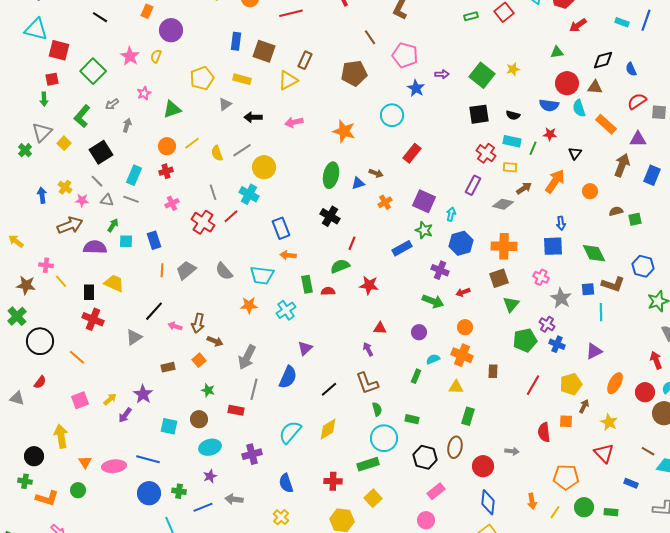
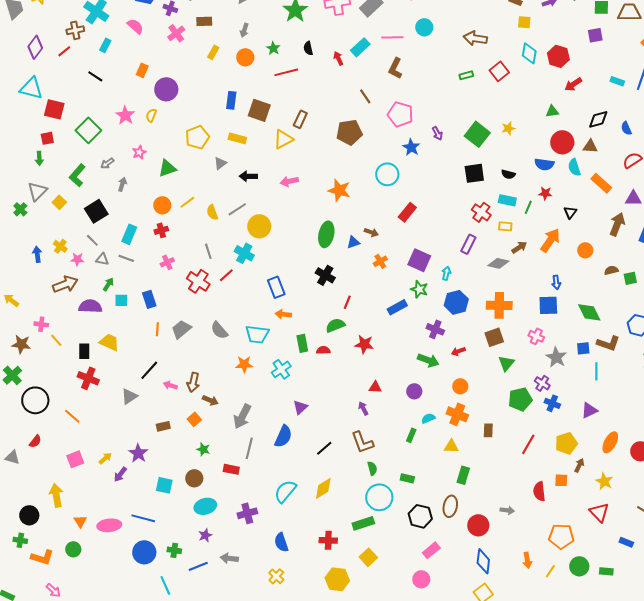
purple arrow: (442, 74) -> (437, 133), turned 64

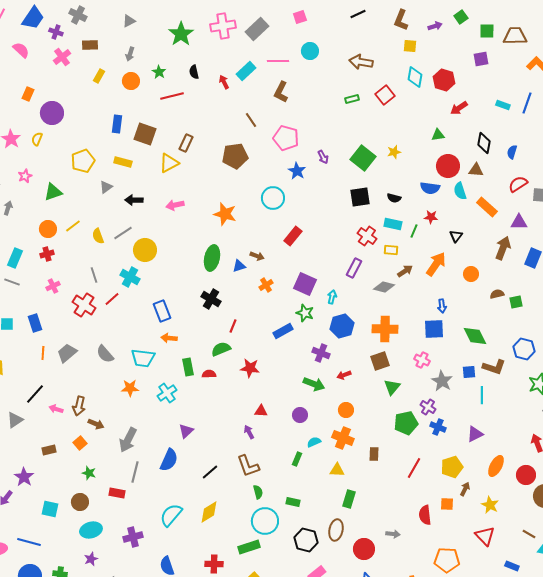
black diamond: (598, 119) -> (484, 143), turned -65
blue semicircle: (626, 128) -> (512, 152), turned 40

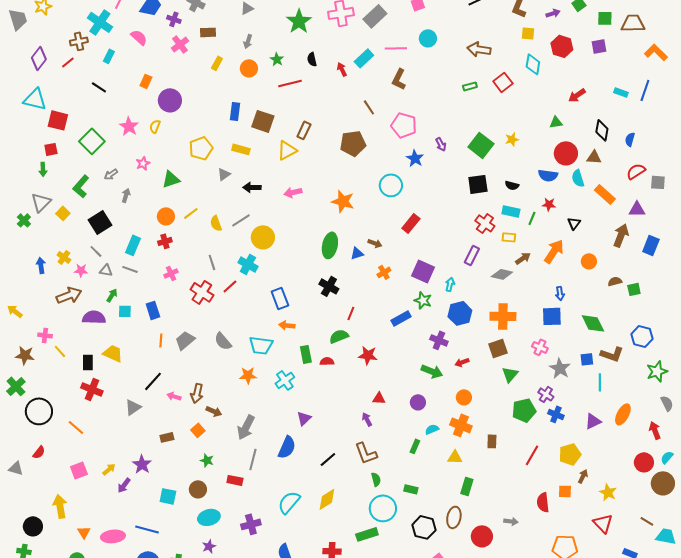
red hexagon: (444, 80) -> (562, 46), moved
orange ellipse: (496, 466) -> (623, 414), moved

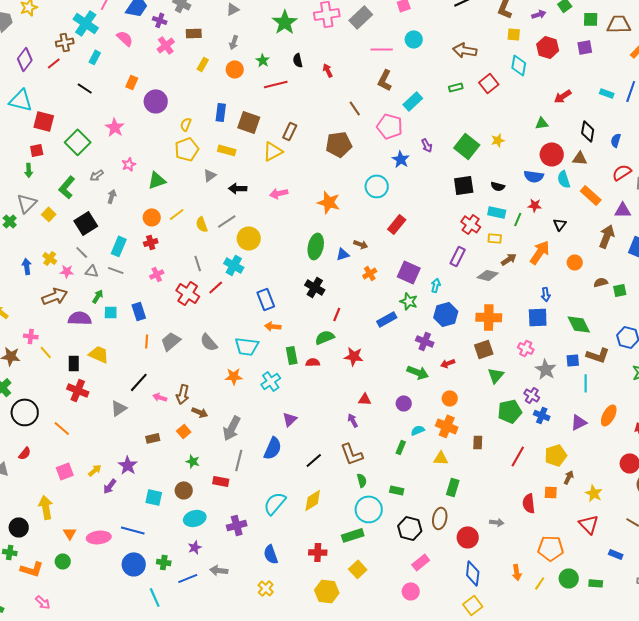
cyan rectangle: (364, 58) -> (413, 101), moved
yellow semicircle: (155, 126) -> (186, 124), moved

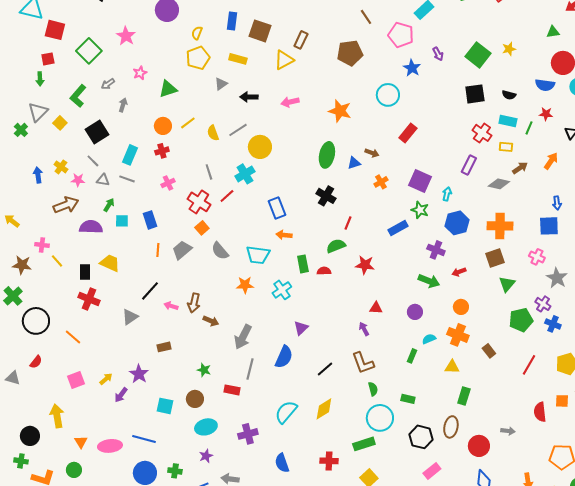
orange arrow: (540, 252) -> (551, 161), size x0.7
cyan cross: (234, 265) -> (245, 174), turned 30
orange square: (184, 431) -> (202, 228), moved
brown rectangle: (478, 442) -> (489, 351), turned -40

